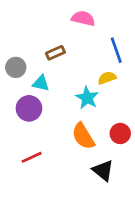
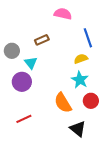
cyan triangle: (41, 83) -> (31, 63), turned 40
cyan star: (87, 98) -> (80, 80), moved

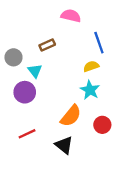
red circle: (91, 101) -> (102, 125), moved
orange semicircle: (63, 103) -> (71, 116), turned -110
black triangle: (78, 129) -> (64, 145), moved

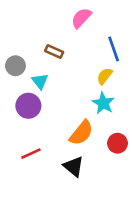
pink semicircle: (71, 16) -> (81, 18), turned -60
brown rectangle: (47, 45) -> (54, 52), turned 48
yellow semicircle: (91, 66) -> (105, 76), turned -32

